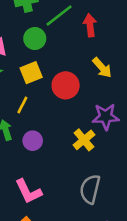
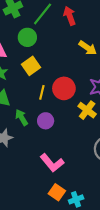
red circle: (66, 85) -> (64, 88), moved
yellow line: (22, 105) -> (42, 92), moved

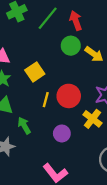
green circle: (27, 37) -> (71, 46), moved
purple circle: (46, 121) -> (62, 133), moved

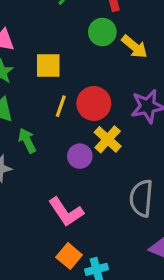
yellow square: (35, 72) -> (48, 66), turned 30
yellow cross: (92, 119) -> (108, 139), moved

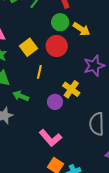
yellow square: (48, 66) -> (29, 47), turned -30
red circle: (94, 103) -> (57, 46), moved
green arrow: (27, 141) -> (21, 96), turned -35

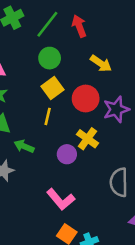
green circle: (60, 22) -> (50, 58), moved
red circle: (57, 46) -> (86, 99), moved
yellow square: (29, 47) -> (53, 88), moved

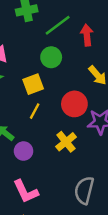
yellow square: (53, 88) -> (33, 84), moved
purple circle: (67, 154) -> (24, 151), moved

